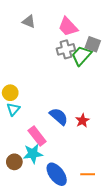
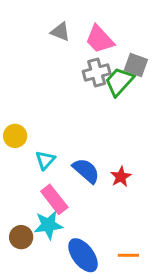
gray triangle: (29, 22) -> (60, 32), moved
cyan triangle: (13, 109) -> (45, 160), moved

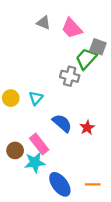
gray cross: (97, 72) -> (70, 76), moved, turned 30
cyan triangle: (45, 160) -> (36, 98), moved
brown circle: (21, 237) -> (15, 150), moved

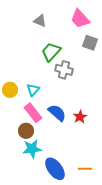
pink trapezoid: (72, 28) -> (80, 19), moved
green trapezoid: (86, 59) -> (51, 52), moved
pink rectangle: (39, 144) -> (33, 113), moved
brown circle: (15, 150) -> (26, 131), moved

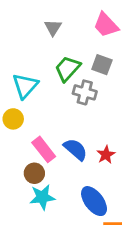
gray triangle: (40, 21) -> (53, 27), turned 40
gray square: (90, 43) -> (102, 65), moved
cyan triangle: (33, 90) -> (25, 86), moved, size x1.5
blue ellipse: (55, 169) -> (94, 201), moved

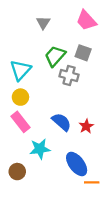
yellow circle: (13, 119) -> (20, 97), moved
pink rectangle: (44, 149) -> (20, 122), moved
brown circle: (34, 173) -> (17, 172), moved
cyan star: (42, 197) -> (40, 149), moved

